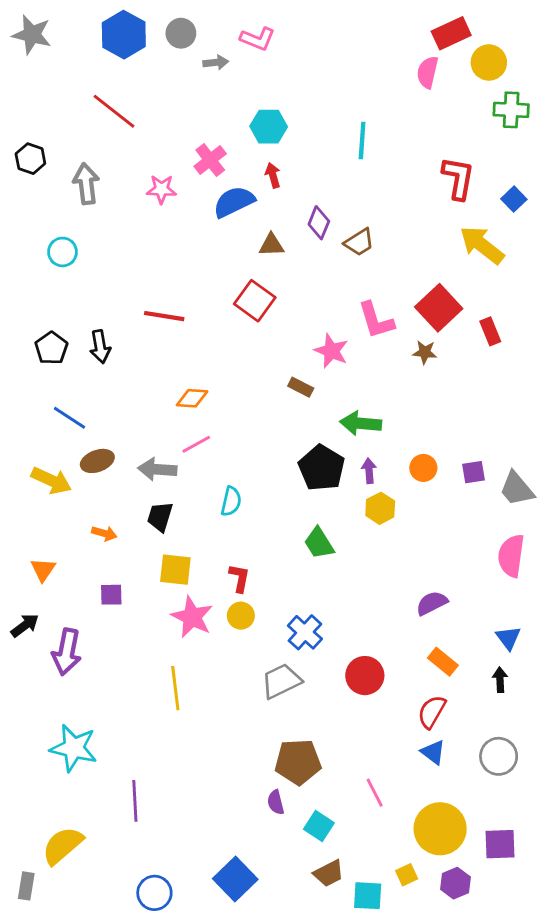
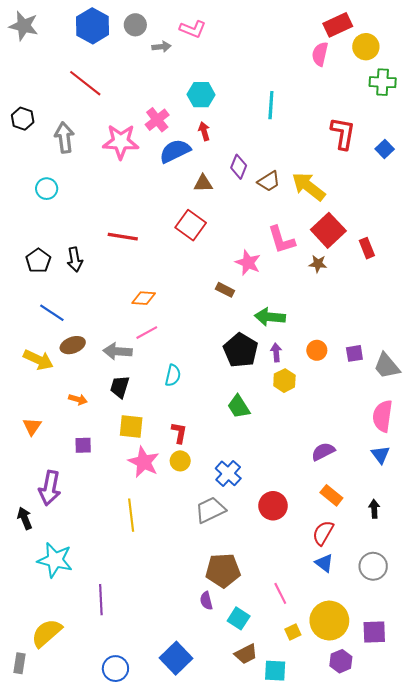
pink star: (161, 189) -> (121, 142), size x1.6
yellow arrow: (482, 245) -> (308, 187), moved
black arrow: (25, 625) -> (25, 518), moved, turned -75
blue triangle: (508, 638) -> (380, 455), moved
yellow square: (407, 875) -> (293, 632), moved

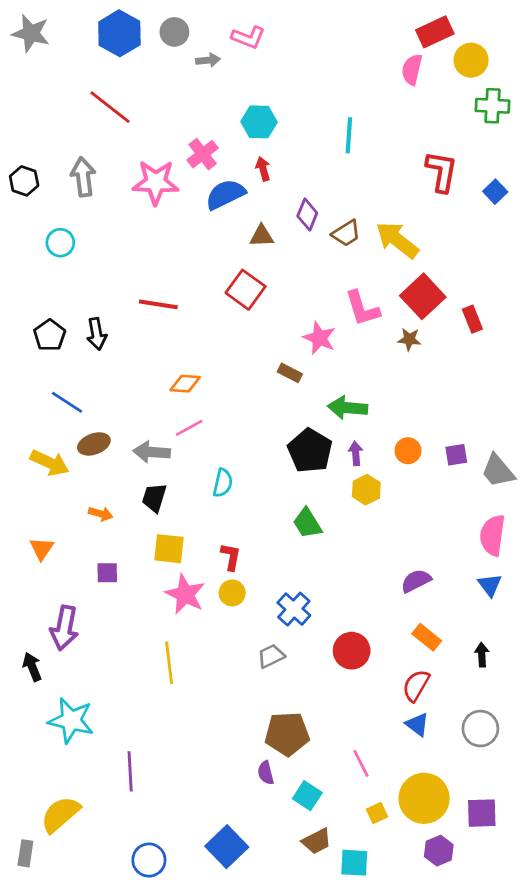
black hexagon: (23, 119) -> (24, 181), moved
gray trapezoid: (210, 510) -> (271, 656), size x0.7

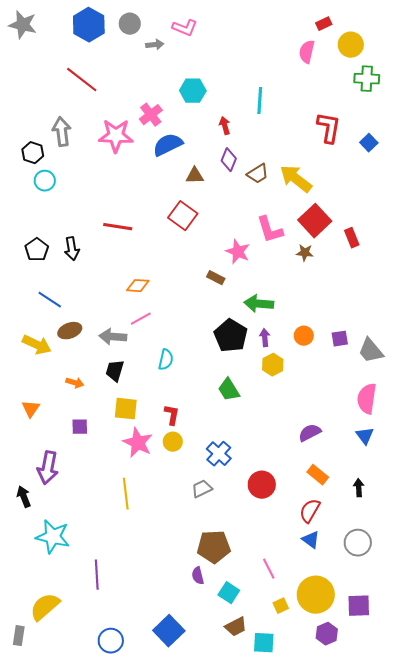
red rectangle: (435, 32) -> (324, 24), size x0.6
red arrow: (263, 169) -> (225, 126), moved
black hexagon: (24, 181) -> (33, 153), moved

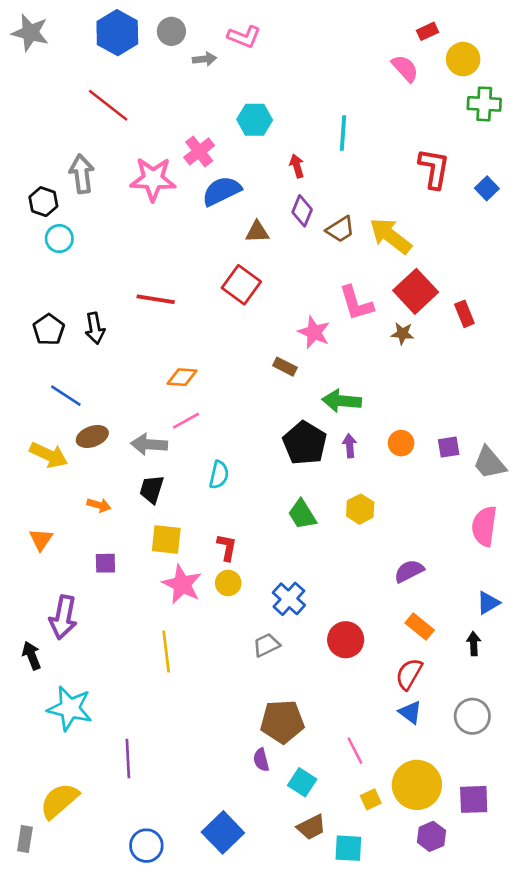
pink semicircle: (307, 52) -> (405, 68), turned 125
yellow hexagon: (273, 365) -> (360, 509), moved
blue triangle: (365, 436) -> (488, 603), moved, turned 36

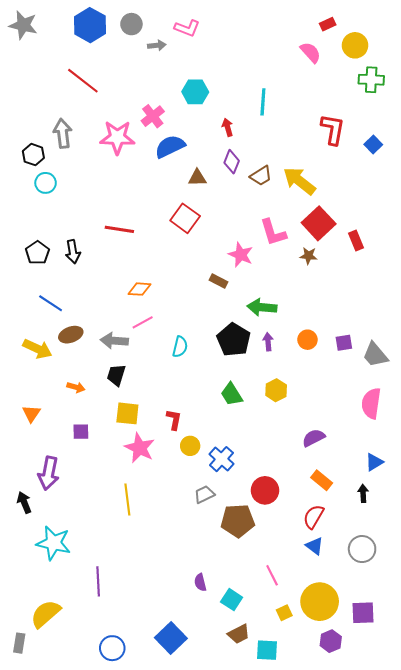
cyan semicircle: (219, 475) -> (180, 347), moved
yellow circle: (228, 583) -> (190, 446), moved
brown pentagon: (282, 722) -> (238, 521), moved

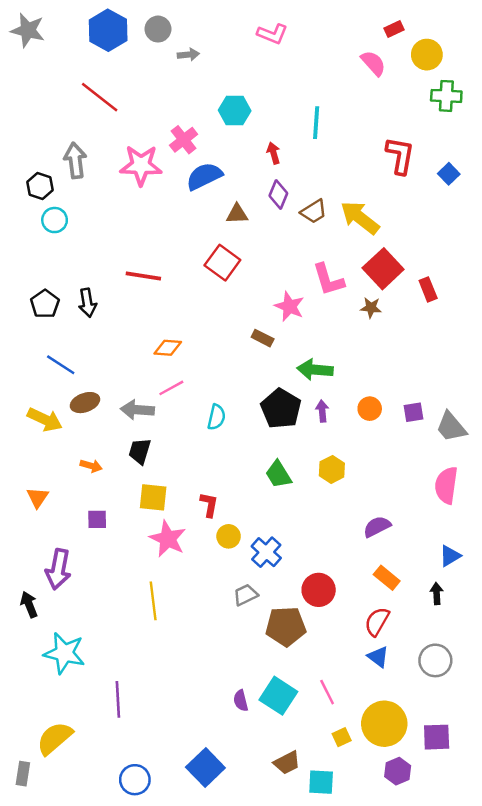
pink L-shape: (187, 28) -> (272, 34), moved
cyan square: (232, 600) -> (278, 696), moved, size x1.4

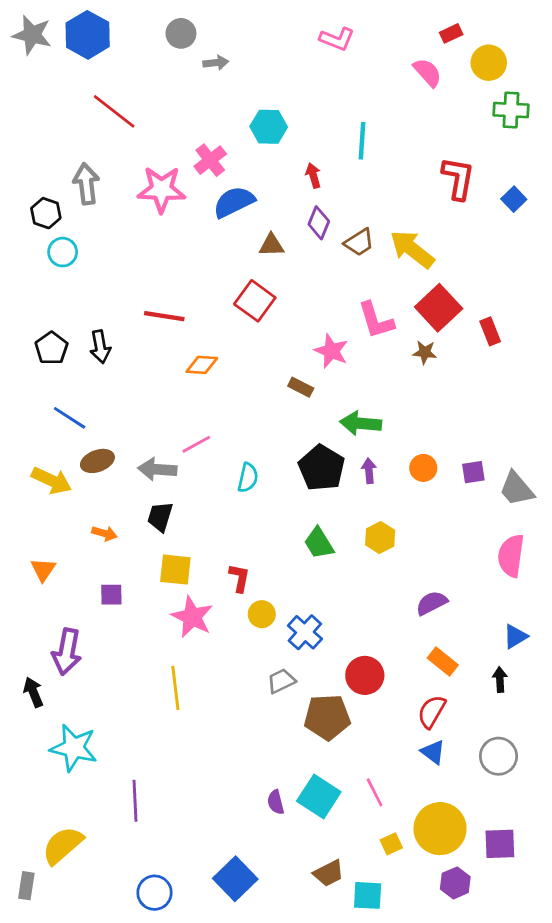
blue hexagon: (108, 30) -> (88, 35), moved
pink L-shape: (272, 34) -> (337, 39), moved
orange diamond: (168, 348) -> (202, 365), moved

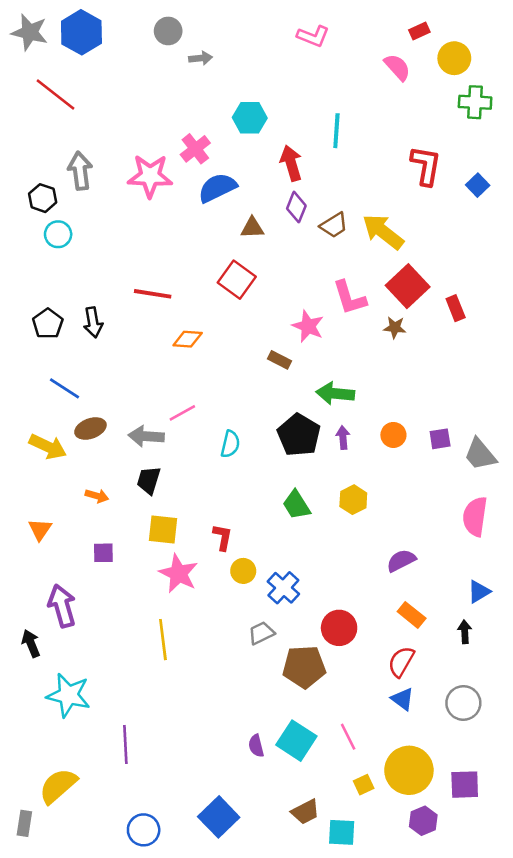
red line: (114, 111) -> (55, 94), moved
red arrow: (313, 175) -> (291, 163), size x1.5
purple arrow: (67, 652) -> (62, 606), turned 153

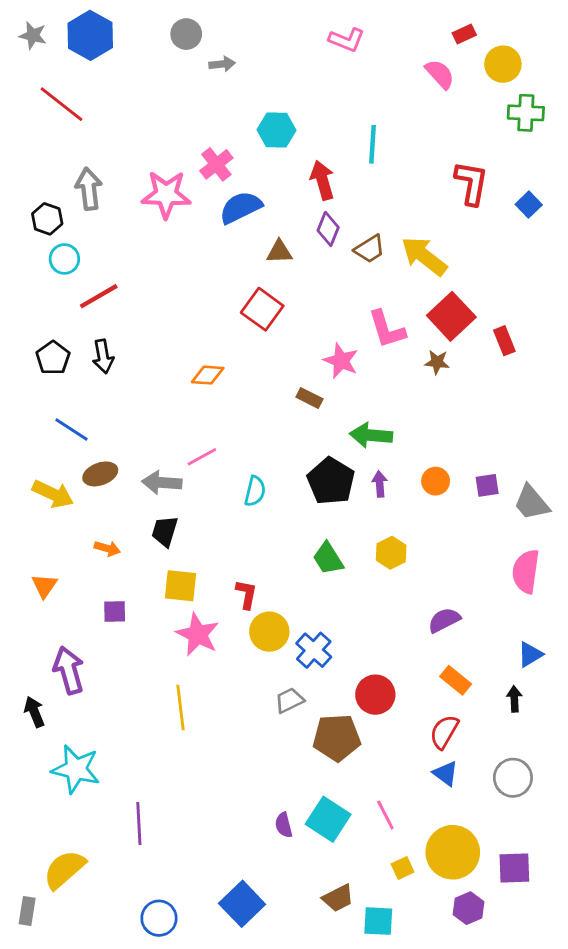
gray star: (30, 32) -> (33, 35), size x0.7
red line: (153, 294) -> (99, 296), moved, turned -39
yellow circle: (243, 571) -> (269, 632), size x1.4

